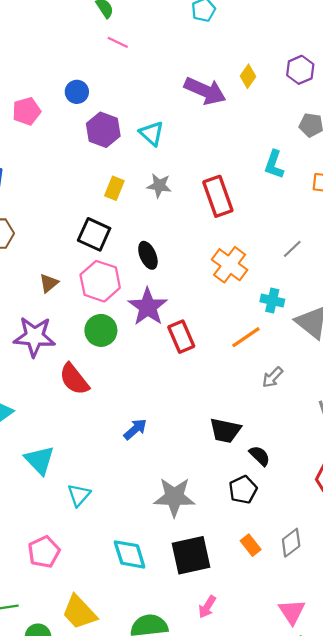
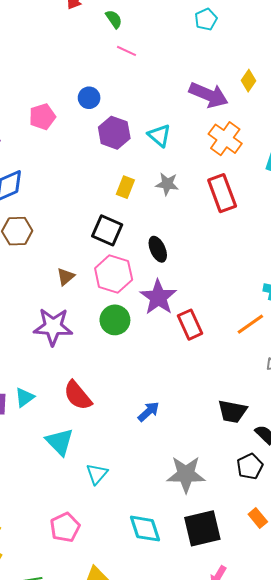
orange cross: (230, 265) -> (225, 139), moved
red semicircle: (74, 379) -> (78, 395), moved

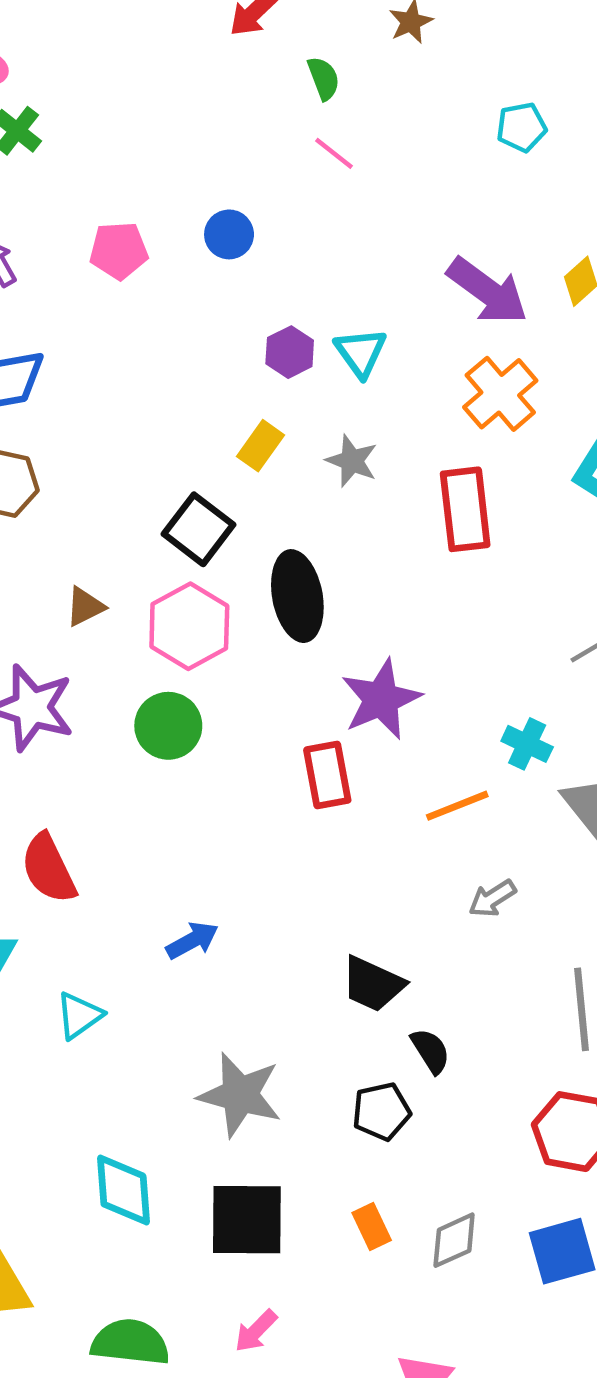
purple hexagon: (114, 133) -> (290, 352), moved, size x0.7
black ellipse: (158, 249) -> (297, 596), size x1.5
purple star: (158, 297) -> (381, 699), moved
cyan triangle: (97, 474) -> (79, 1016), moved

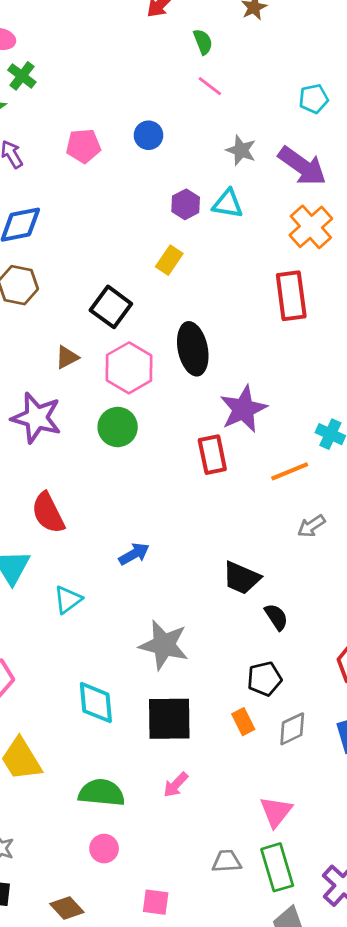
cyan pentagon: (522, 127) -> (314, 99), moved
cyan triangle: (361, 352) -> (228, 204), turned -44
gray star: (352, 461) -> (241, 150), moved
black square: (199, 529) -> (111, 307), moved
black pentagon: (381, 1111) -> (264, 679), moved

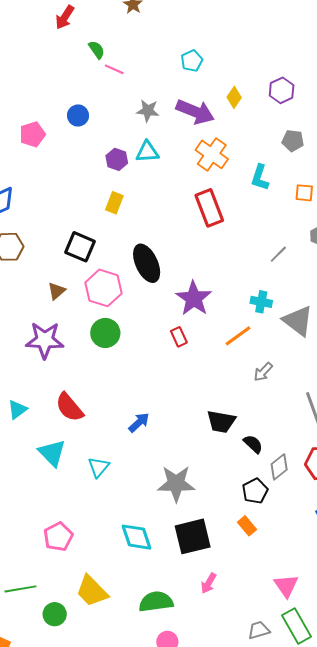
green semicircle: (203, 42) -> (97, 50), moved
red rectangle: (212, 455) -> (179, 337), size x0.7
gray diamond: (292, 729) -> (279, 467), moved

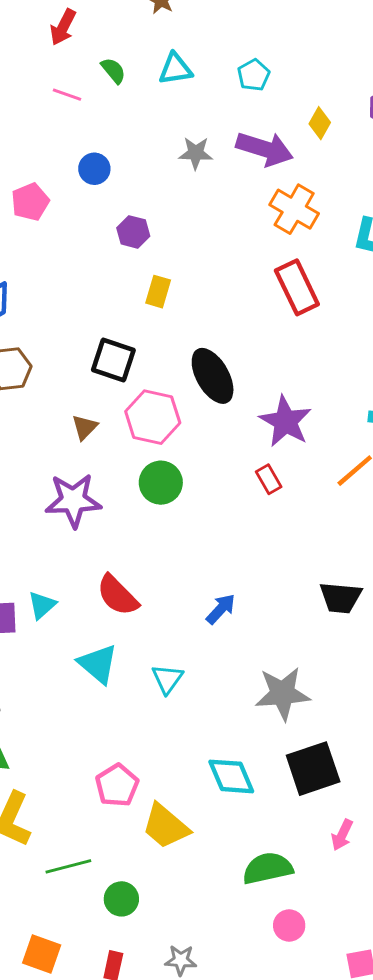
pink line: (114, 69) -> (67, 95), moved
cyan triangle: (147, 152) -> (175, 69), moved
purple hexagon: (117, 159) -> (133, 232), moved
yellow trapezoid: (92, 591) -> (165, 826), moved

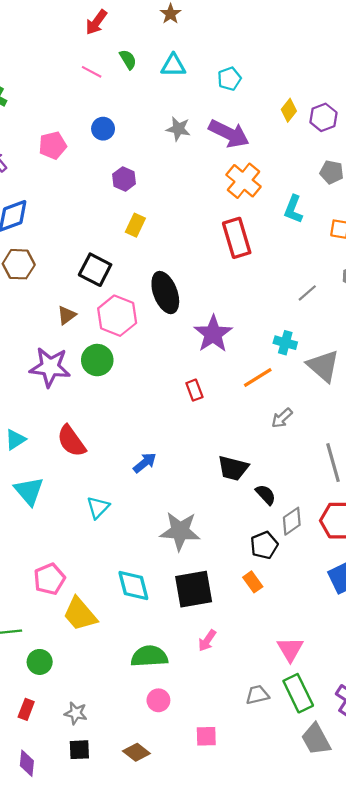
yellow diamond: (320, 123) -> (289, 110), moved
red rectangle: (269, 479) -> (194, 390), moved
green circle: (161, 483) -> (97, 360), moved
cyan triangle: (98, 664) -> (29, 491), moved

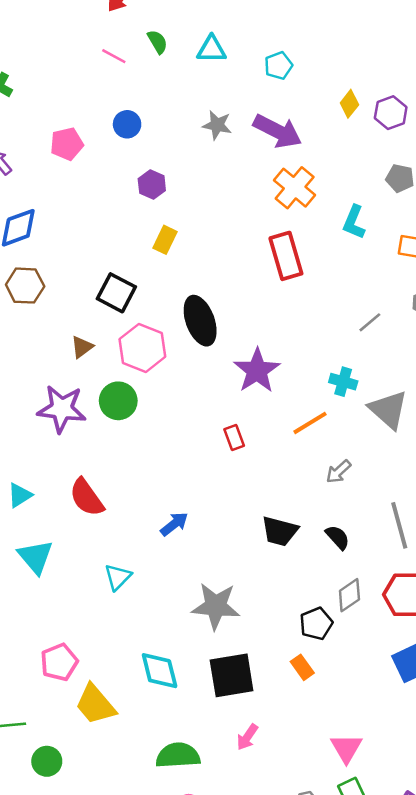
black semicircle: (266, 495) -> (338, 537), moved

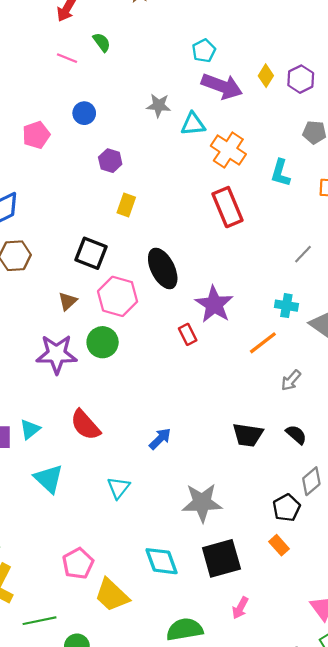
cyan triangle: (212, 49) -> (193, 124), moved
purple arrow: (278, 131) -> (222, 86), moved
red rectangle: (234, 437) -> (188, 334), moved

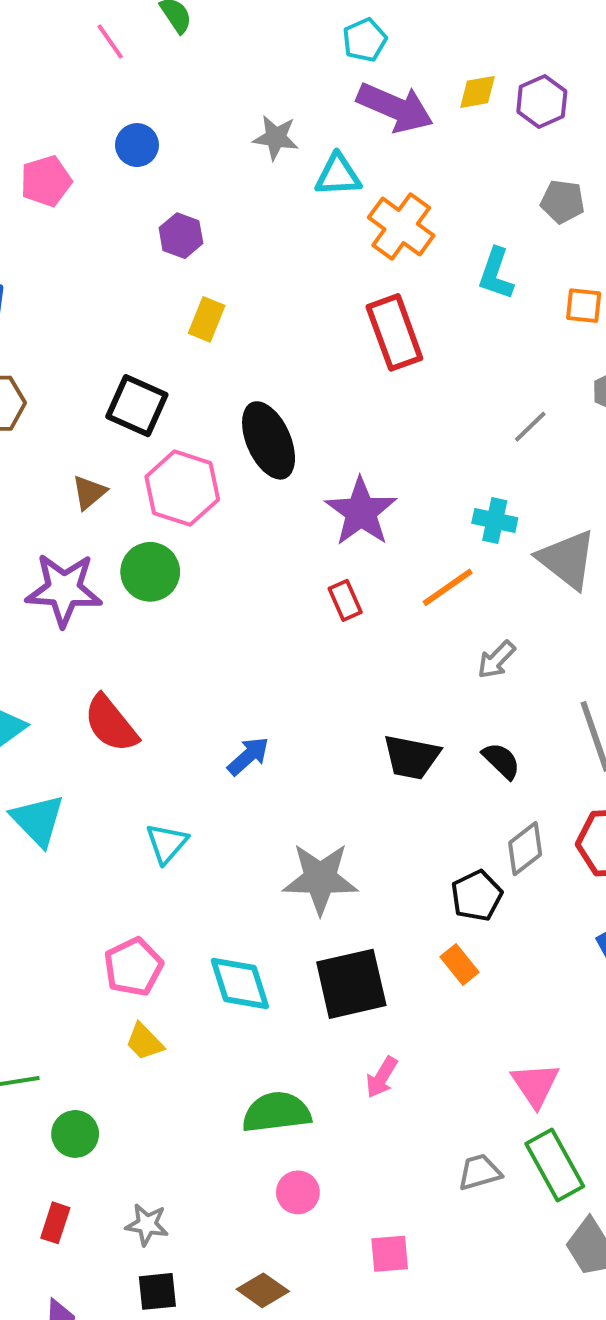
pink line: (67, 58) -> (110, 41), turned 30
yellow diamond: (266, 76) -> (478, 92), turned 45
red rectangle: (188, 334) -> (345, 600), moved
pink pentagon: (78, 563) -> (133, 967), moved
yellow trapezoid: (112, 595) -> (144, 1042), size x0.6

